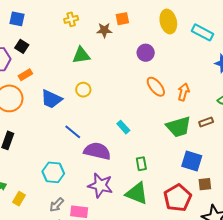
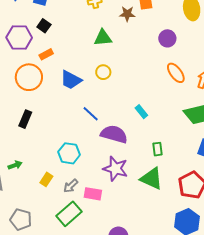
yellow rectangle: (19, 199) -> (46, 179), moved

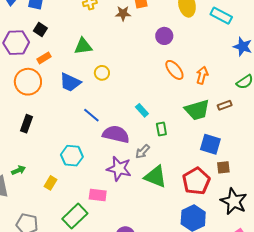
green triangle: (103, 38) -> (83, 46), moved
green rectangle: (157, 149) -> (161, 129), moved
gray arrow: (71, 186) -> (143, 152), moved

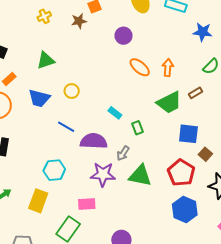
yellow circle: (102, 73) -> (72, 91), moved
brown square: (223, 167) -> (205, 154), turned -32
yellow rectangle: (51, 183) -> (38, 201), size x1.6

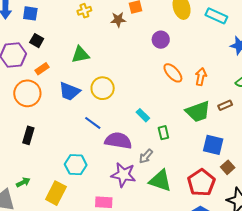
yellow circle: (72, 91) -> (103, 88), size x1.5

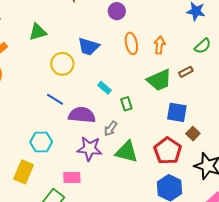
orange ellipse: (173, 73) -> (131, 43), turned 35
blue trapezoid: (69, 91) -> (89, 47), moved

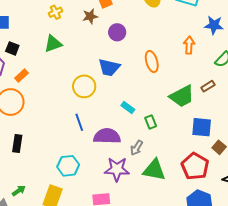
purple circle: (117, 11) -> (117, 32), moved
green triangle: (38, 32) -> (53, 44), moved
orange arrow: (160, 45) -> (189, 45), moved
blue line: (55, 99) -> (79, 122), turned 42

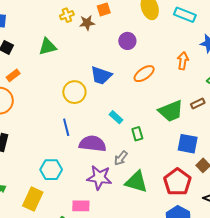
yellow cross: (55, 12) -> (67, 15), moved
purple circle: (117, 32) -> (127, 41), moved
orange ellipse: (152, 61) -> (144, 74), turned 65

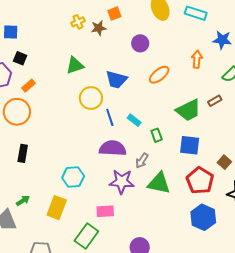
green triangle: (48, 47) -> (75, 65), moved
blue line: (66, 127) -> (110, 117), moved
blue square: (188, 144) -> (190, 145), moved

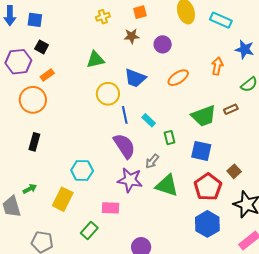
brown star: (99, 28) -> (132, 36), moved
purple semicircle: (113, 148) -> (124, 146), turned 48
green rectangle: (86, 236) -> (89, 231), size x0.7

